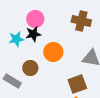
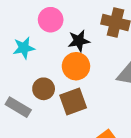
black star: (33, 34) -> (79, 41), moved
brown square: (77, 84) -> (73, 101), moved

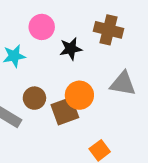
orange circle: (76, 66) -> (79, 95), moved

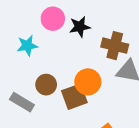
brown cross: (108, 30) -> (115, 46), moved
black star: (71, 49) -> (80, 27), moved

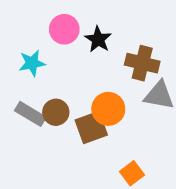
black star: (80, 27) -> (98, 39), turned -30
gray rectangle: (22, 102) -> (30, 114), moved

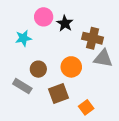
gray rectangle: (30, 114) -> (22, 86), moved
brown square: (91, 127) -> (59, 94), moved

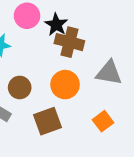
brown cross: (93, 38) -> (69, 42), moved
orange square: (86, 107) -> (103, 121), moved

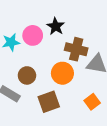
pink circle: (27, 16) -> (33, 35), moved
brown cross: (69, 42) -> (76, 49), moved

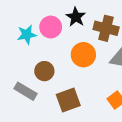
brown cross: (76, 49) -> (106, 28), moved
orange circle: (62, 73) -> (83, 55), moved

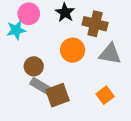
pink circle: (51, 27) -> (29, 14), moved
gray rectangle: (25, 91) -> (41, 86), moved

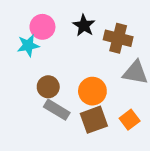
orange circle: (73, 50) -> (92, 91), moved
brown square: (58, 95) -> (94, 120), moved

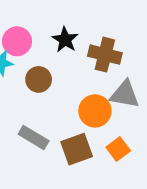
brown circle: (48, 87) -> (39, 79), moved
orange circle: (92, 91) -> (95, 111), moved

